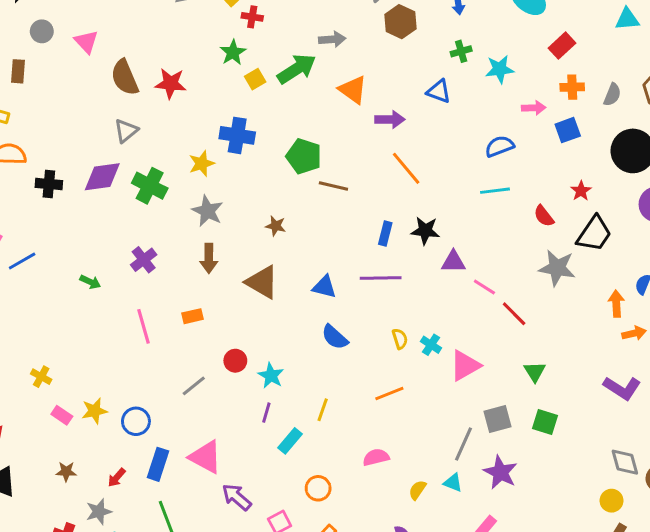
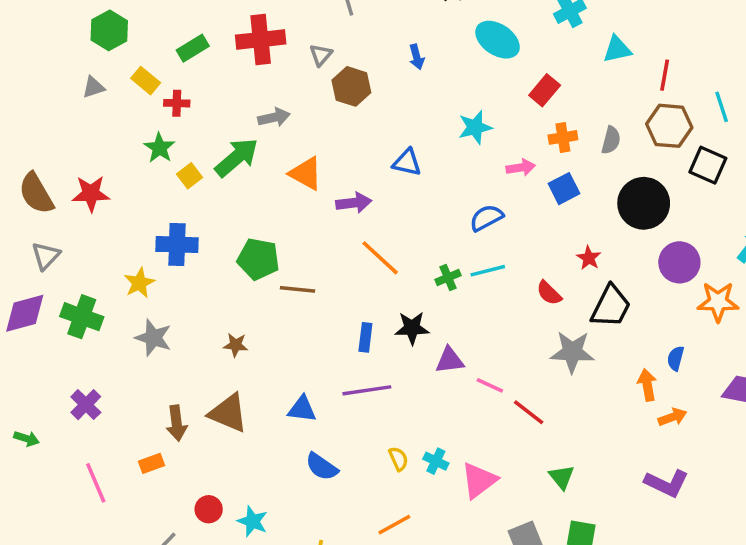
green cross: (461, 51) -> (448, 277), moved
brown arrow: (209, 258) -> (177, 423), moved

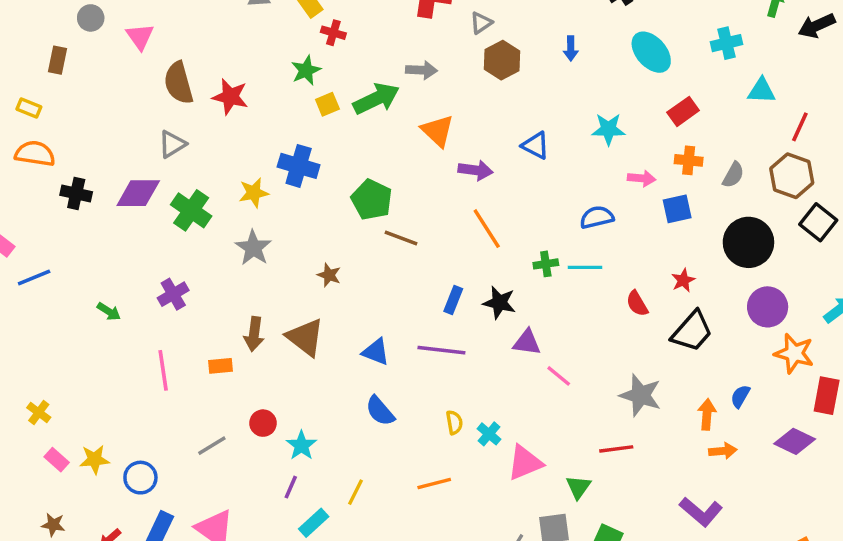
gray star: (572, 352) -> (641, 395), moved
red line: (529, 412) -> (616, 449), moved, turned -60
green triangle: (562, 477) -> (578, 487), moved

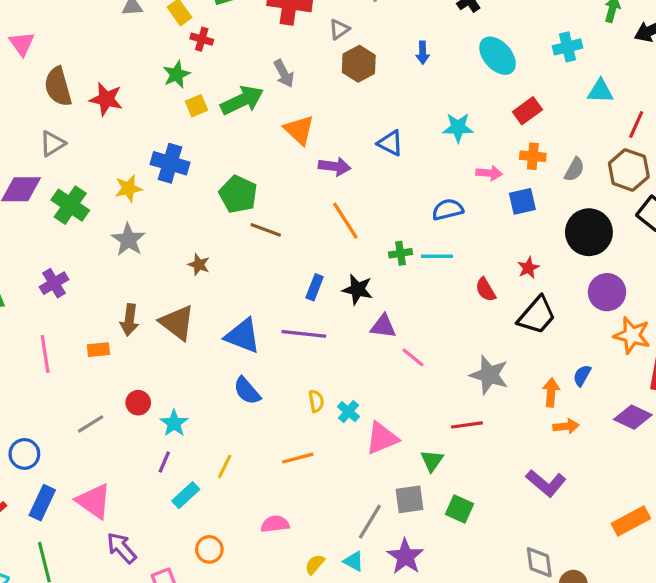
gray arrow: (421, 70) -> (284, 74), turned 60
blue triangle: (376, 352) -> (243, 336), size x1.4

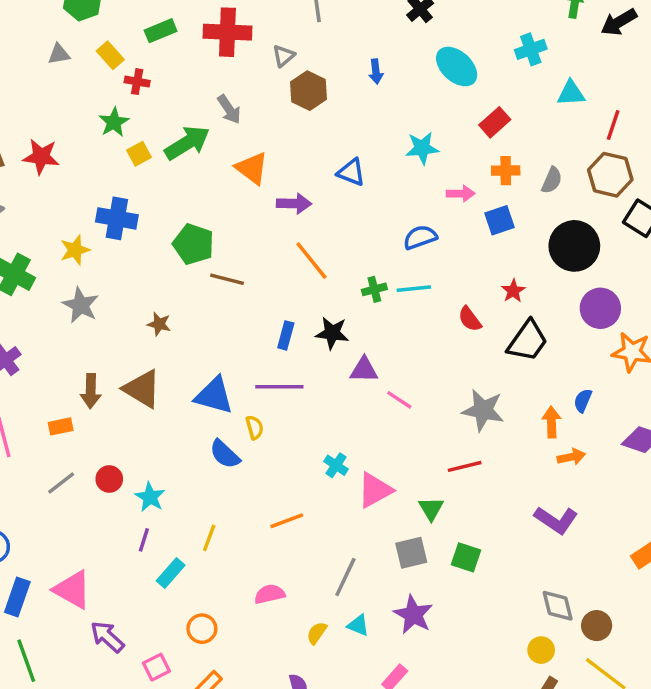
yellow semicircle: (316, 401) -> (255, 427), moved
gray line: (91, 424) -> (61, 483), moved
gray line: (370, 522) -> (345, 577), moved

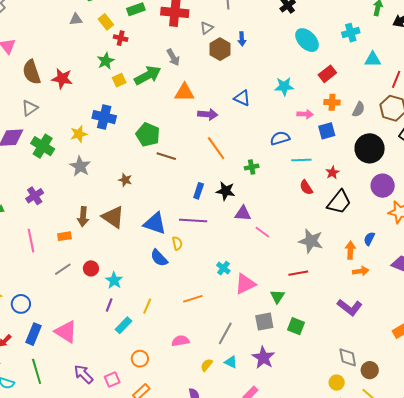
blue arrow: (376, 72) -> (242, 39), moved
orange triangle: (252, 168) -> (184, 92), turned -40
cyan line: (414, 289) -> (301, 160), moved
purple arrow: (107, 637) -> (83, 374), moved

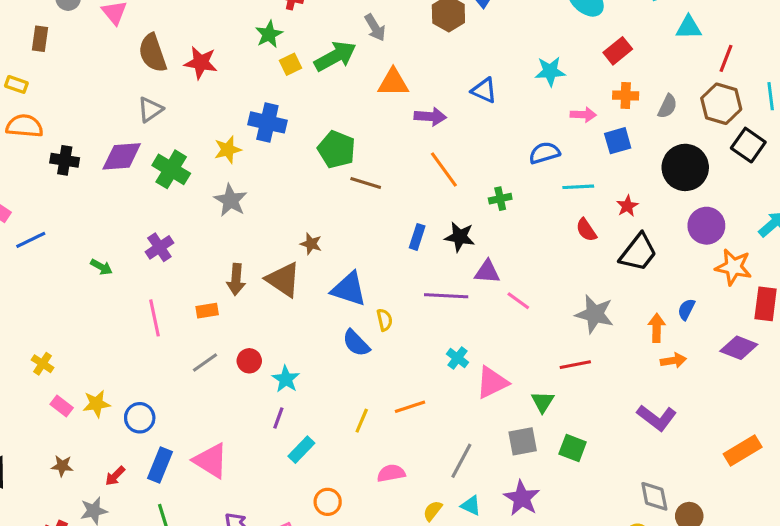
brown star: (125, 180) -> (311, 244), moved
purple line: (193, 221) -> (446, 296), moved
yellow line: (147, 306) -> (362, 421), moved

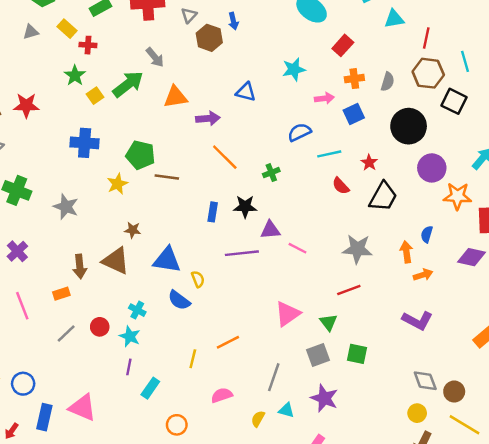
yellow star: (228, 150) -> (117, 184), moved
cyan cross: (458, 358) -> (137, 310), moved

